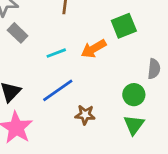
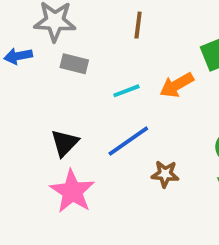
gray rectangle: (18, 33) -> (74, 64), turned -30

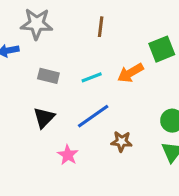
gray rectangle: (74, 64) -> (48, 76), moved
pink star: (72, 191) -> (68, 155), moved, size x0.6

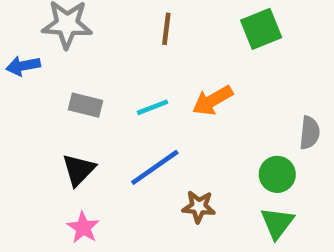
green square: (162, 49) -> (261, 29), moved
pink star: (68, 155) -> (83, 227), moved

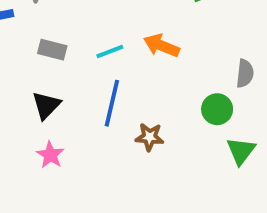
orange arrow: (213, 100) -> (161, 46), turned 52
blue line: (155, 167) -> (112, 103), turned -42
green triangle: (277, 223) -> (241, 151), moved

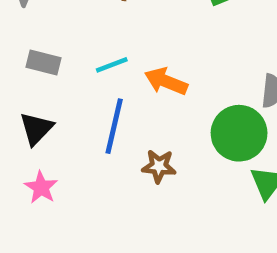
orange arrow: (161, 46) -> (166, 81), moved
green circle: (217, 109) -> (239, 133), size x1.5

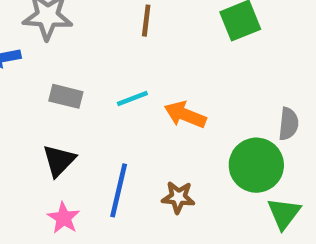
blue line: (114, 126) -> (119, 190), moved

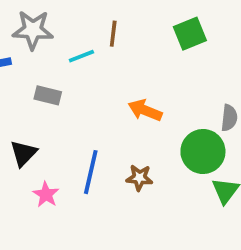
cyan line: (132, 99) -> (81, 56), moved
black triangle: (59, 161) -> (23, 153), moved

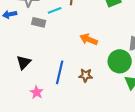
gray rectangle: (48, 95) -> (39, 22), moved
pink star: (46, 194) -> (37, 92), moved

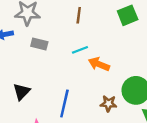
cyan line: (55, 10) -> (80, 50), moved
brown star: (86, 75) -> (109, 104), moved

